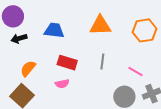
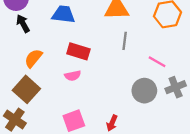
black arrow: (19, 38) -> (23, 24), turned 77
gray line: (102, 62) -> (125, 41), moved

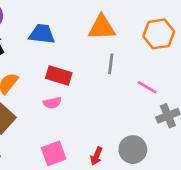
gray circle: (144, 91) -> (133, 150), moved

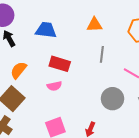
orange triangle: (102, 27) -> (95, 25), size x0.7
gray circle: (133, 150) -> (112, 99), moved

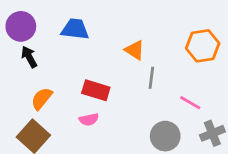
orange triangle: (95, 25) -> (135, 50), moved, turned 35
blue trapezoid: (46, 30) -> (75, 29), moved

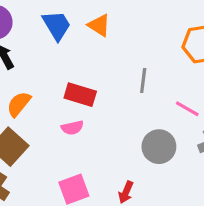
blue trapezoid: (75, 29) -> (57, 25), turned 52
orange triangle: (135, 50) -> (99, 25), moved

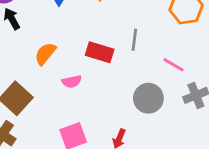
red rectangle: (80, 95) -> (100, 52), moved
orange semicircle: (19, 104) -> (45, 54), moved

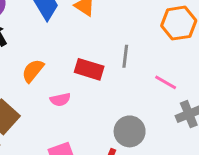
gray circle: (148, 98) -> (130, 131), moved

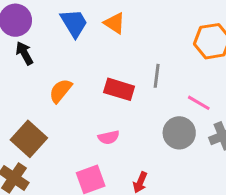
pink semicircle: (60, 100) -> (109, 137), moved
gray circle: (130, 131) -> (179, 133), moved

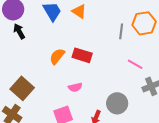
gray line: (157, 76) -> (121, 31), moved
orange semicircle: (61, 91) -> (57, 56), moved
gray circle: (179, 133) -> (117, 103), moved

